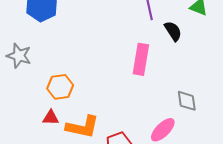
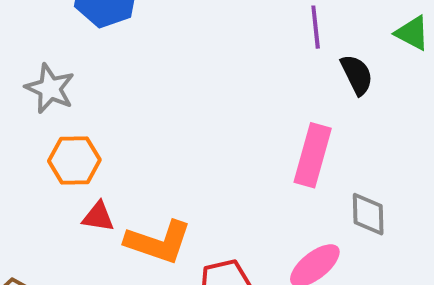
pink rectangle: (141, 59) -> (313, 155), moved
orange hexagon: (60, 87) -> (74, 160), moved

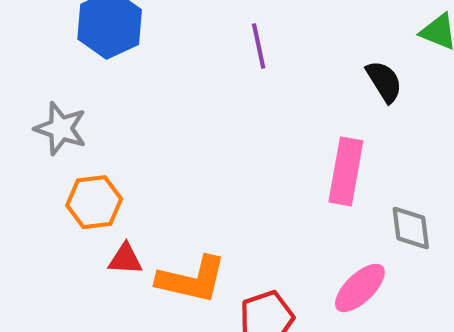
purple line: (316, 27) -> (259, 46), moved

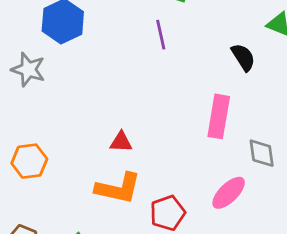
gray star: (61, 128) -> (28, 69), moved
orange hexagon: (94, 202) -> (29, 161), moved
red triangle: (125, 259) -> (121, 142), moved

